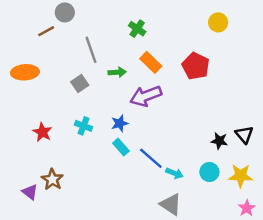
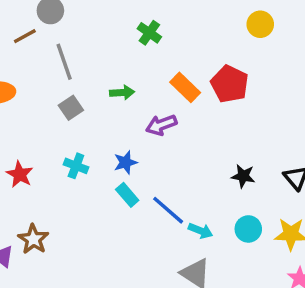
gray line: (91, 50) -> (64, 62), moved
orange rectangle: (151, 62) -> (185, 87), moved
purple arrow: (146, 96) -> (161, 125), size x0.7
black star: (219, 141) -> (243, 176), moved

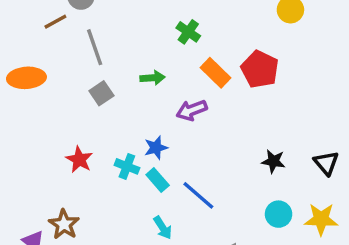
green cross: (149, 33) -> (188, 32), moved
cyan cross: (76, 166) -> (127, 166), moved
red star: (20, 174) -> (79, 160), moved
cyan arrow: (201, 231) -> (163, 228), moved, turned 35

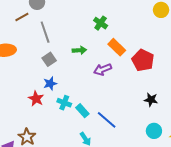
red pentagon: (260, 69) -> (143, 60), moved
blue star: (156, 148) -> (50, 84), moved

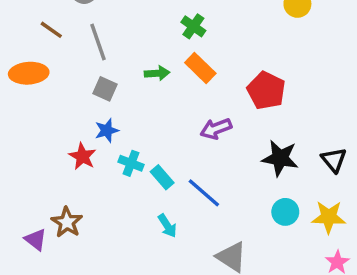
brown line: (22, 17) -> (51, 30), moved, turned 64
orange rectangle: (117, 47) -> (200, 68), moved
gray square: (49, 59) -> (105, 89), turned -32
purple arrow: (103, 69) -> (216, 129), moved
black star: (151, 100) -> (280, 158), size x1.5

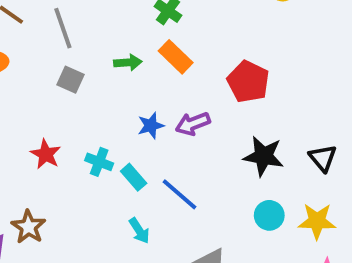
blue star: (107, 130) -> (151, 126), moved

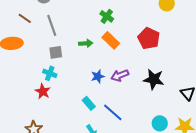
gray square: (70, 80) -> (56, 52), turned -32
red pentagon: (248, 82) -> (149, 38), moved
black star: (264, 156) -> (154, 79), moved
cyan cross: (99, 162) -> (50, 73), moved

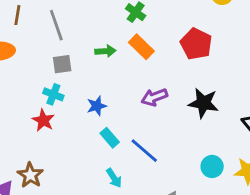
brown line: (25, 18) -> (17, 15), turned 64
blue star: (98, 76) -> (97, 106), moved

